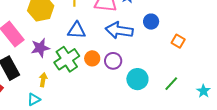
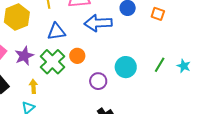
orange square: (178, 41) -> (158, 14), moved
purple circle: (113, 61) -> (98, 81), moved
cyan star: (203, 91) -> (184, 66), moved

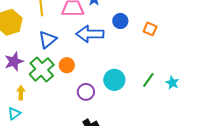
blue triangle: (56, 32) -> (48, 40), turned -36

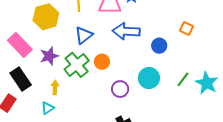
blue circle: (120, 21) -> (159, 46), moved
cyan star: (172, 83) -> (207, 83), size x1.6

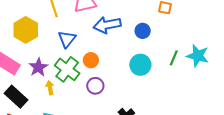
yellow arrow: (55, 87) -> (50, 88), moved
purple circle: (120, 89) -> (95, 86), moved

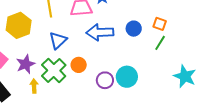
blue circle: (143, 31) -> (134, 29), moved
green line: (174, 58) -> (160, 43), moved
purple circle: (95, 86) -> (105, 80), moved

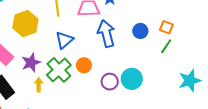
blue arrow: (100, 32) -> (106, 34), turned 76
cyan star: (185, 76) -> (190, 81), turned 30

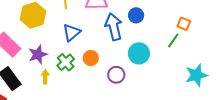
orange square: (166, 27) -> (184, 24), moved
blue circle: (140, 31) -> (136, 15), moved
green cross: (59, 70) -> (66, 62), size x0.7
cyan circle: (132, 79) -> (139, 53), moved

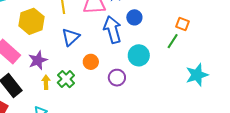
green cross: (66, 62) -> (66, 79), moved

